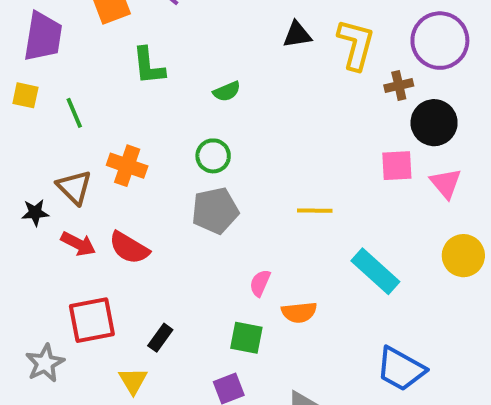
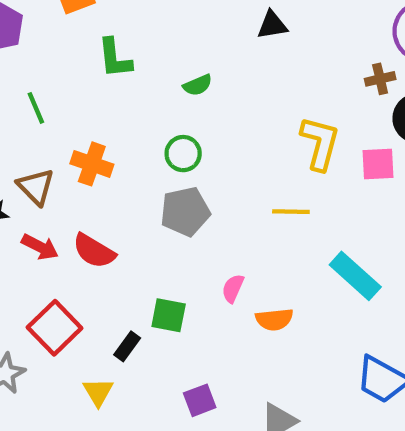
yellow L-shape: (356, 44) -> (320, 143), moved
red square: (92, 320) -> (55, 328), turned -33
green square: (246, 338) -> (169, 315), moved

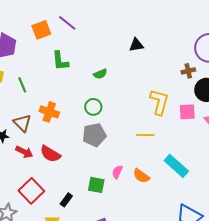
green square: (169, 315) -> (96, 185), moved
orange semicircle: (274, 319) -> (141, 176), moved, turned 42

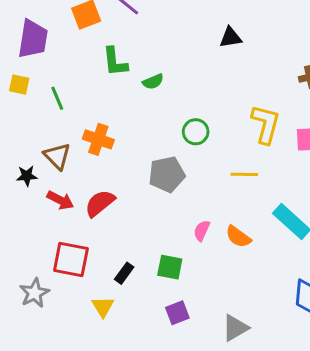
green semicircle: (100, 74) -> (153, 82), moved
green circle: (93, 107) -> (196, 132), moved
red semicircle: (50, 154) -> (100, 203), turned 110
green square: (96, 185) -> (170, 267), moved
red square: (31, 191) -> (71, 260), turned -35

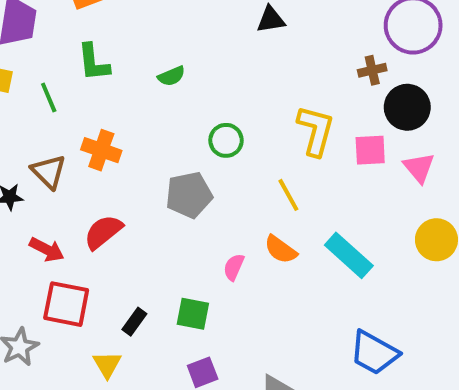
green L-shape: (115, 62) -> (93, 62), moved
yellow line: (244, 174) -> (288, 195), turned 60
red arrow: (60, 200) -> (47, 250), moved
orange semicircle: (238, 237) -> (281, 250), moved

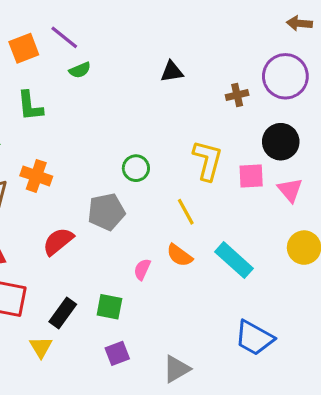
brown cross: (372, 70) -> (237, 95), moved
green semicircle: (171, 76) -> (80, 70), moved
red semicircle: (103, 232) -> (58, 241), moved
black rectangle: (134, 322) -> (63, 313), size x1.4

